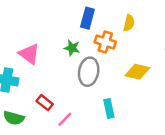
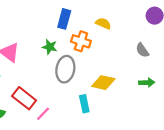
yellow semicircle: (129, 23) -> (103, 23), turned -80
yellow diamond: (137, 72) -> (103, 83), moved
red rectangle: (45, 103) -> (24, 98), size x1.5

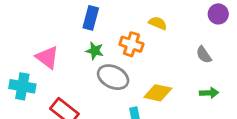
blue rectangle: (64, 19) -> (91, 18), moved
gray ellipse: (65, 69) -> (113, 77), turned -75

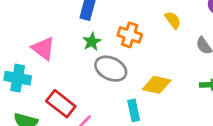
yellow semicircle: (158, 23) -> (173, 20), moved, turned 30
green star: (95, 51) -> (92, 42), turned 30

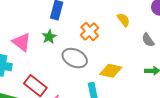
orange cross: (130, 35) -> (90, 31), turned 30
green star: (92, 42) -> (49, 37), moved

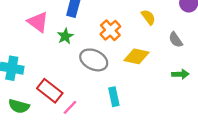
pink triangle: (22, 42) -> (38, 22), moved
yellow diamond: (111, 71) -> (136, 56), moved

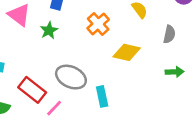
gray semicircle: (176, 40) -> (169, 34), turned -133
gray ellipse: (94, 60) -> (71, 77), moved

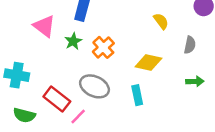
orange cross: (98, 24) -> (103, 47), moved
cyan rectangle: (102, 96) -> (137, 95), moved

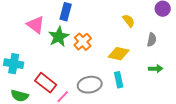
green star: (73, 41) -> (59, 37), size x1.5
gray ellipse: (94, 86) -> (90, 85), moved, turned -35
cyan rectangle: (137, 95) -> (119, 80), moved

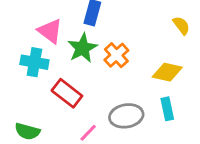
cyan cross: (14, 64) -> (34, 62), moved
red rectangle: (46, 83) -> (67, 93), moved

